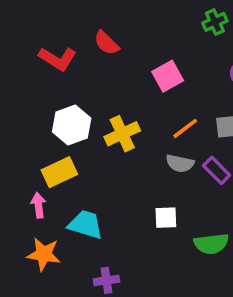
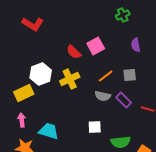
red semicircle: (107, 43) -> (74, 52), moved
red L-shape: (58, 59) -> (33, 24), moved
yellow rectangle: (59, 172) -> (24, 93), moved

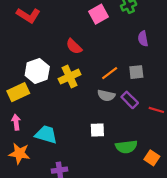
pink square: (96, 46) -> (98, 14), moved

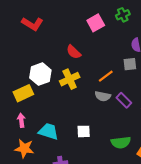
gray square: (136, 72) -> (130, 64), moved
white square: (97, 130) -> (84, 131), moved

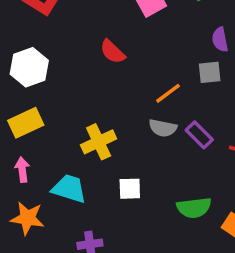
white hexagon: (40, 74) -> (29, 67), moved
yellow cross: (70, 79) -> (99, 142), moved

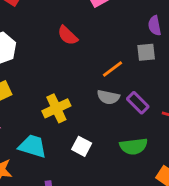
white square: (130, 189) -> (82, 146), turned 30
green semicircle: (194, 208) -> (134, 146), moved

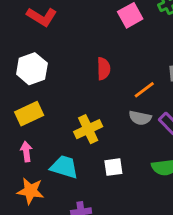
red semicircle: (68, 35) -> (104, 69), moved, turned -135
white square: (82, 146) -> (113, 167), turned -36

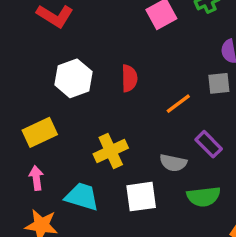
white hexagon: (32, 69) -> (74, 78), moved
gray semicircle: (140, 118) -> (173, 163), moved
white square: (113, 167) -> (141, 197), size x1.4

